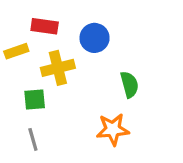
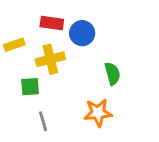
red rectangle: (45, 26) -> (52, 23), moved
gray line: (33, 139) -> (43, 121), moved

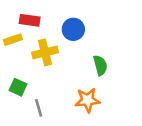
red rectangle: (52, 23) -> (30, 20), moved
green square: (30, 87) -> (18, 87), moved, turned 30

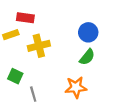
blue circle: (73, 29) -> (88, 32), moved
green semicircle: (100, 65) -> (87, 57), turned 54

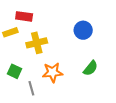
green semicircle: (87, 57) -> (91, 68), moved
orange star: (76, 87) -> (53, 72), moved

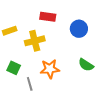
red rectangle: (24, 16) -> (48, 17), moved
green semicircle: (91, 68) -> (86, 65), turned 84

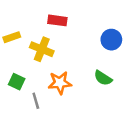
blue circle: (79, 29) -> (111, 40), moved
yellow cross: (35, 41) -> (42, 49), turned 36

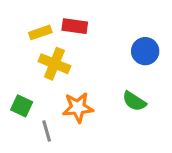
yellow rectangle: (12, 37) -> (40, 32), moved

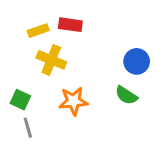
blue circle: (145, 51) -> (137, 61), moved
gray line: (47, 131) -> (28, 128), moved

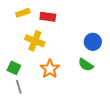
yellow rectangle: (38, 31) -> (23, 13), moved
orange star: (73, 101) -> (50, 69), turned -30

